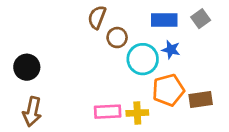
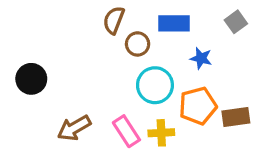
blue rectangle: (164, 20) -> (174, 23), moved
cyan circle: (143, 59) -> (155, 85), moved
brown arrow: (32, 112) -> (74, 128), moved, turned 48
pink rectangle: (108, 112) -> (126, 131), turned 60

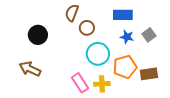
gray square: (236, 22) -> (149, 35), moved
blue rectangle: (174, 23) -> (123, 15), moved
black circle: (31, 79) -> (38, 35), moved
brown arrow: (74, 128) -> (30, 69), moved, turned 55

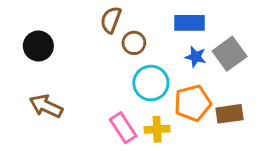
black circle: (38, 35) -> (38, 46), moved
gray square: (149, 35) -> (230, 54), size x1.5

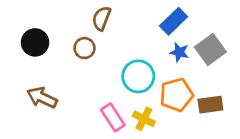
blue rectangle: (189, 23) -> (174, 21), turned -44
brown circle: (134, 43) -> (85, 48), moved
yellow cross: (157, 129) -> (144, 119), turned 30

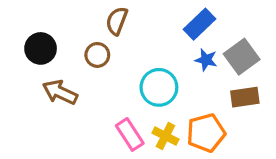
orange pentagon: (176, 95) -> (206, 133), moved
brown arrow: (42, 98) -> (60, 92), moved
brown rectangle: (210, 105) -> (245, 97), moved

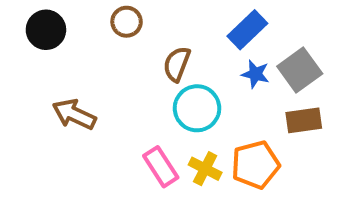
brown semicircle: (117, 21) -> (177, 64), moved
black circle: (41, 48) -> (46, 30), moved
brown circle: (97, 55) -> (127, 22), moved

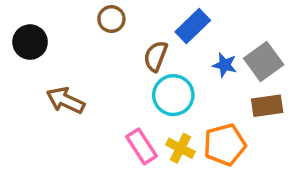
black circle: (46, 30) -> (30, 42), moved
blue rectangle: (247, 30) -> (193, 26), moved

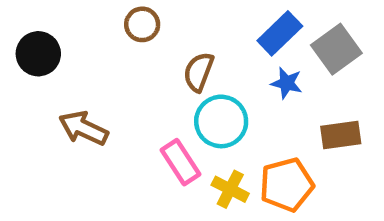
blue rectangle: (193, 26) -> (280, 33), moved
gray square: (264, 61) -> (336, 49), moved
pink rectangle: (141, 146) -> (181, 162), moved

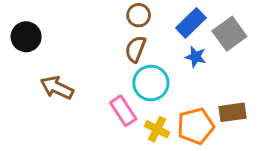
brown circle: (142, 24) -> (139, 15), moved
brown rectangle: (341, 135) -> (233, 112), moved

